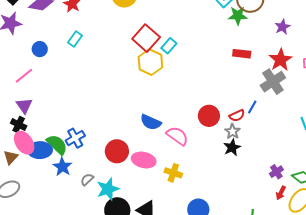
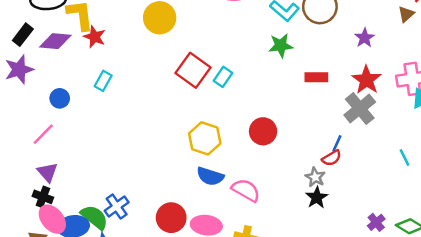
green star: (238, 16) -> (281, 46), moved
yellow hexagon: (150, 62) -> (205, 138), moved
red circle: (209, 116) -> (263, 131), moved
red semicircle: (237, 116) -> (332, 158), moved

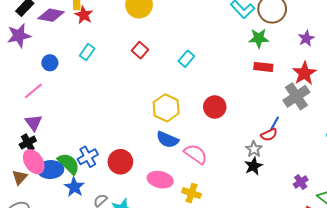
green star: (281, 46) -> (259, 38), moved
red square: (193, 70) -> (140, 50), moved, size x0.6
black cross: (43, 197) -> (28, 143), turned 35
red circle: (171, 218) -> (120, 162), moved
purple cross: (376, 222) -> (301, 182), moved

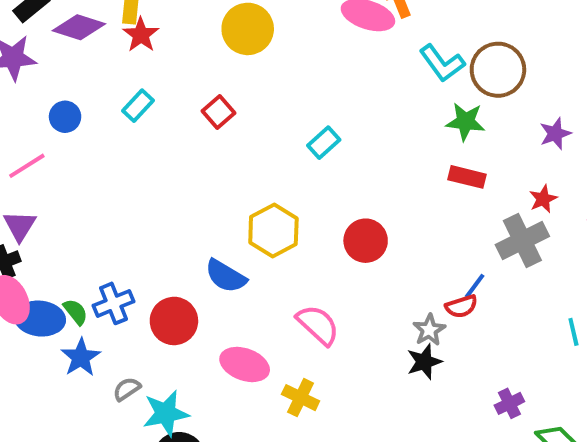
red square: (140, 50) -> (219, 112), moved
red star: (304, 73) -> (543, 199), size x0.6
blue semicircle: (167, 140) -> (226, 276), moved
green semicircle: (69, 164) -> (76, 312), size x0.6

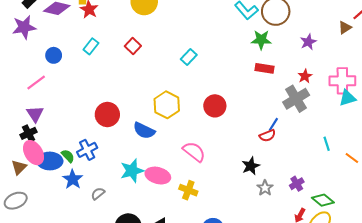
red circle: (174, 321) -> (107, 114), moved
gray star: (429, 330) -> (265, 188), moved
cyan star: (166, 413) -> (132, 171), moved

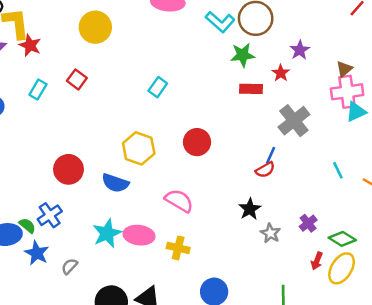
brown triangle: (345, 28) -> (344, 69), moved
red square: (133, 46) -> (77, 79), moved
red star: (305, 76) -> (281, 73), moved

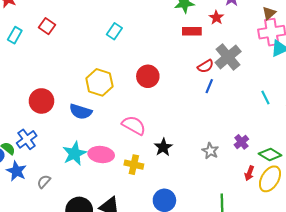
red semicircle: (265, 170) -> (205, 66), moved
black star: (250, 209) -> (163, 147), moved

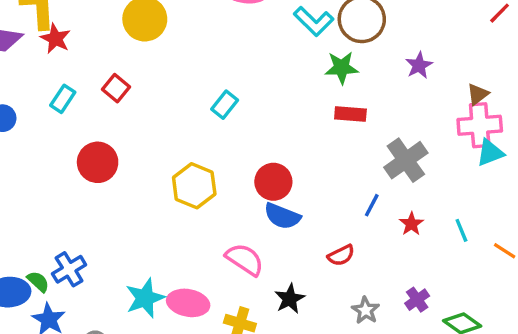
red star: (216, 18) -> (411, 224), moved
red semicircle: (205, 66) -> (341, 255), moved
red circle: (41, 101) -> (98, 162), moved
blue semicircle: (81, 112) -> (282, 216), moved

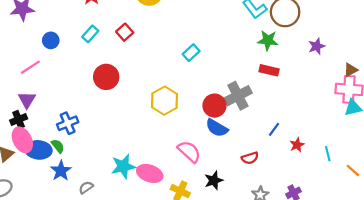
gray cross: (406, 160) -> (238, 96), moved
blue cross: (69, 269) -> (68, 123), moved

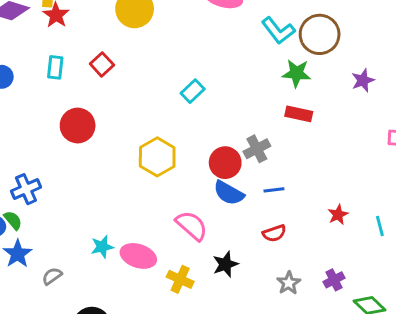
cyan rectangle: (90, 34) -> (55, 67), turned -35
gray cross: (238, 96) -> (257, 149), size x0.7
blue line: (274, 129) -> (274, 190), moved, turned 48
cyan star: (123, 166) -> (102, 247), size x0.7

